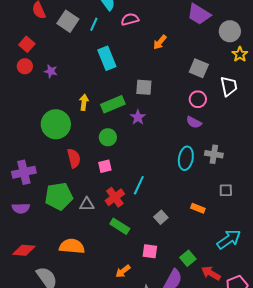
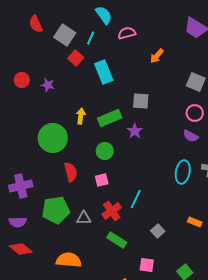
red square: (27, 44) -> (76, 58), moved
red diamond: (24, 250) -> (21, 249), moved, turned 35

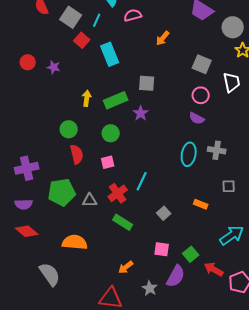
green circle: (53, 138) -> (69, 129), moved, size x0.6
pink square: (147, 265) -> (162, 249), moved

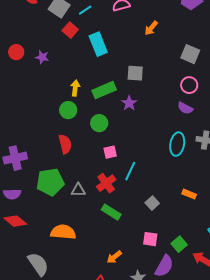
cyan line: (97, 20) -> (85, 10), turned 32
green circle: (69, 129) -> (68, 110), moved
pink square: (108, 162) -> (110, 152), moved

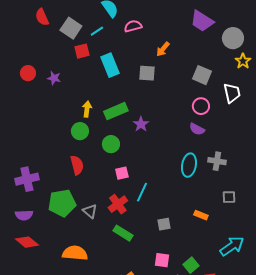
red square: (70, 30) -> (82, 51), turned 35
gray square: (135, 73) -> (147, 73), moved
gray triangle: (78, 190) -> (90, 211), turned 42
gray square: (152, 203) -> (164, 224), turned 32

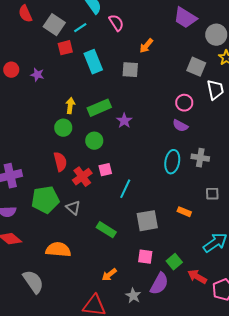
pink semicircle: (133, 26) -> (116, 23), turned 72
gray square: (202, 75) -> (196, 67), moved
red cross: (118, 204) -> (82, 177), moved
gray square: (164, 224) -> (147, 221), size x1.6

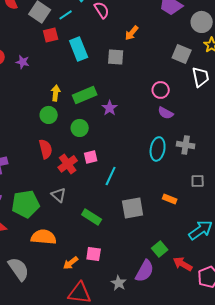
pink circle: (184, 103) -> (161, 90), moved
green pentagon: (45, 200) -> (26, 204), moved
pink square: (145, 257) -> (94, 254), moved
orange arrow: (109, 275) -> (71, 263), moved

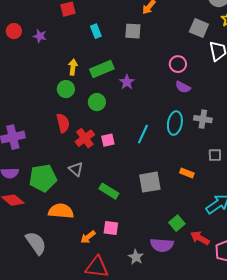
cyan rectangle: (79, 49) -> (96, 31), moved, size x0.6
pink square: (91, 157) -> (108, 140), moved
cyan line: (111, 176) -> (143, 134), moved
purple semicircle: (145, 271) -> (162, 245), turned 65

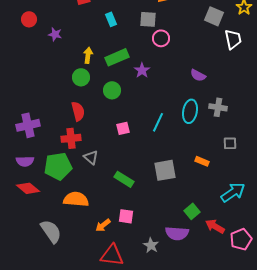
purple star: (40, 36) -> (55, 34), moved
pink circle: (178, 64) -> (161, 38), moved
red cross: (85, 138) -> (71, 138), moved, turned 30

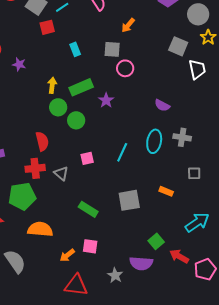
green circle: (81, 77) -> (58, 107), moved
gray triangle: (91, 157) -> (61, 173), moved

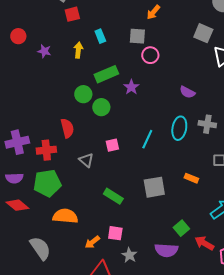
yellow arrow: (52, 85) -> (78, 50), moved
red cross: (35, 168) -> (46, 150), moved
gray star: (115, 275) -> (129, 255), moved

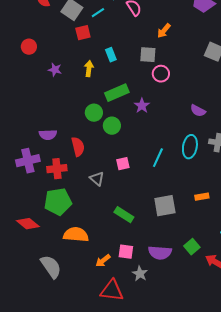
red circle: (18, 36) -> (29, 47), moved
purple semicircle: (14, 178) -> (48, 135), moved
orange rectangle: (191, 178) -> (202, 197), turned -32
purple semicircle: (166, 250) -> (160, 253), moved

